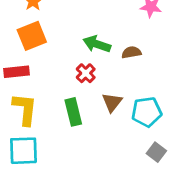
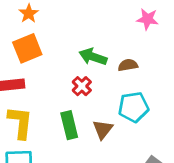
brown triangle: (112, 102) -> (103, 129), moved
cyan pentagon: (147, 112) -> (133, 107), moved

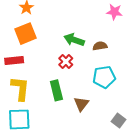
brown triangle: (103, 129) -> (81, 104), moved

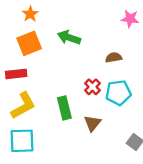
green arrow: (74, 40) -> (69, 38), moved
red cross: (66, 62) -> (92, 87), moved
yellow L-shape: (20, 88) -> (23, 106), turned 55

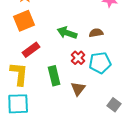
green arrow: (69, 38) -> (67, 33), moved
red rectangle: (16, 74) -> (31, 50), moved, turned -30
yellow L-shape: (23, 106) -> (19, 74), turned -55

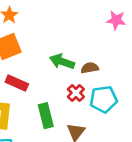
brown semicircle: (96, 33) -> (90, 68), moved
red rectangle: (31, 50) -> (17, 83), turned 60

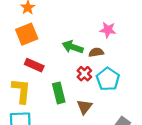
pink star: (116, 20) -> (108, 30), moved
cyan pentagon: (104, 99) -> (108, 79), turned -30

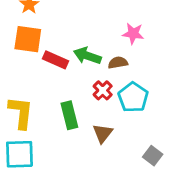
orange square: (27, 34) -> (28, 39), turned 30
red rectangle: (34, 65) -> (55, 60), moved

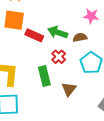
red cross: (103, 90) -> (59, 57), moved

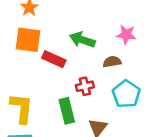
green arrow: (58, 32) -> (82, 40), moved
red cross: (59, 57) -> (85, 86), turned 32

